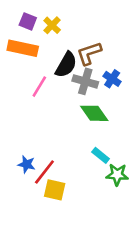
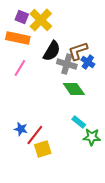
yellow cross: (52, 25) -> (41, 20), size x1.6
brown L-shape: (89, 53) -> (78, 51), moved
pink line: (39, 87) -> (20, 68), moved
yellow square: (55, 190) -> (43, 149), turned -30

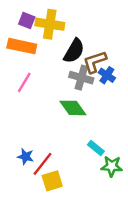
yellow cross: (41, 20) -> (50, 24), turned -35
black semicircle: (52, 51) -> (74, 51), moved
green diamond: (74, 89) -> (73, 108), moved

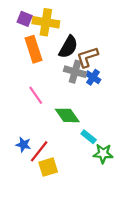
orange rectangle: (22, 46) -> (34, 49), moved, turned 60
blue cross: (107, 75) -> (93, 77), moved
pink line: (24, 82) -> (36, 95), moved, turned -66
green diamond: (73, 108) -> (67, 115), moved

